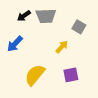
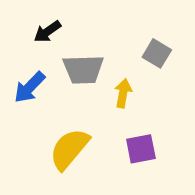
gray trapezoid: (46, 16) -> (83, 69), moved
yellow arrow: (62, 47) -> (123, 93), turned -32

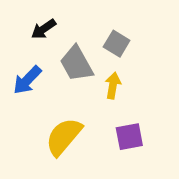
gray square: (157, 53) -> (117, 44), moved
gray trapezoid: (83, 69) -> (76, 64), turned 63

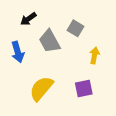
blue arrow: (27, 80) -> (18, 52), turned -60
yellow arrow: (113, 86) -> (94, 55), moved

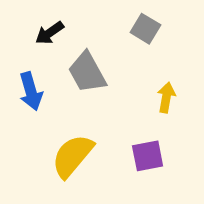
gray square: (76, 28) -> (145, 29), moved

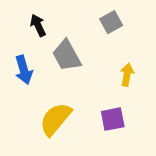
gray square: (145, 29) -> (111, 22), turned 30
black arrow: (50, 33) -> (38, 25), turned 100

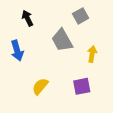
gray trapezoid: (67, 56) -> (62, 40), moved
yellow semicircle: (56, 119) -> (40, 86), size x0.7

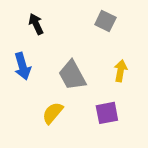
gray square: (81, 16) -> (105, 21), turned -35
gray trapezoid: (62, 40) -> (72, 75), moved

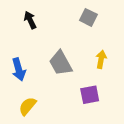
blue arrow: (22, 66) -> (19, 69), moved
yellow semicircle: (53, 113) -> (28, 106), moved

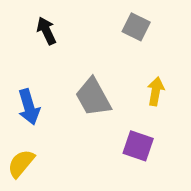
purple square: (90, 95) -> (138, 146), turned 30
yellow semicircle: (28, 106) -> (21, 163), moved

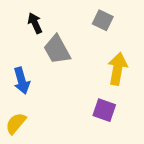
yellow arrow: (156, 91) -> (117, 69), size x1.5
gray trapezoid: (93, 97) -> (57, 50), moved

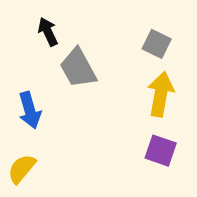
gray square: (103, 20) -> (157, 44), moved
purple square: (104, 110) -> (161, 151), moved

